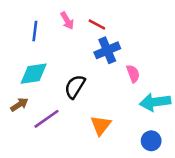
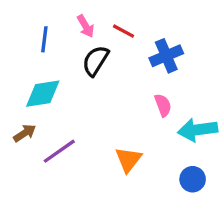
blue cross: (107, 50) -> (166, 56), moved
pink semicircle: (133, 74) -> (163, 105), moved
black semicircle: (75, 87) -> (95, 61), moved

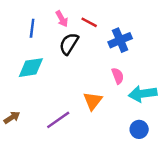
brown arrow: (25, 133) -> (12, 117), moved
purple line: (59, 151) -> (58, 120), moved
orange triangle: (128, 159) -> (93, 101), moved

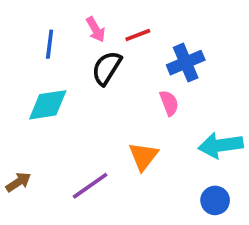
red line: (89, 22) -> (138, 35), turned -49
pink semicircle: (118, 76) -> (169, 103), moved

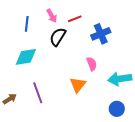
pink semicircle: (169, 103) -> (92, 64), moved
purple line: (90, 186) -> (38, 93), moved, turned -75

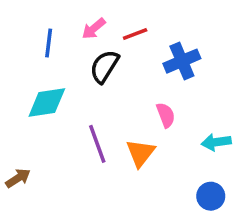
pink arrow: (52, 16) -> (94, 29), turned 80
cyan arrow: (120, 79) -> (216, 142), size x0.7
purple line: (38, 93) -> (97, 144), moved

